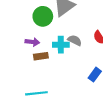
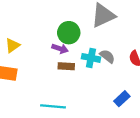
green circle: (43, 16) -> (69, 33), moved

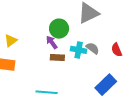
purple arrow: (60, 49) -> (52, 42), turned -144
blue rectangle: (122, 99) -> (106, 85), size x1.5

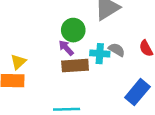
yellow triangle: (11, 40) -> (18, 62), moved
brown rectangle: (57, 57) -> (75, 66), size x1.5

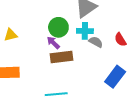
cyan cross: (100, 54) -> (85, 31), moved
yellow triangle: (18, 62) -> (11, 35), moved, turned 32

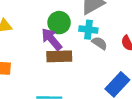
purple arrow: (53, 43) -> (52, 39), size x1.5

